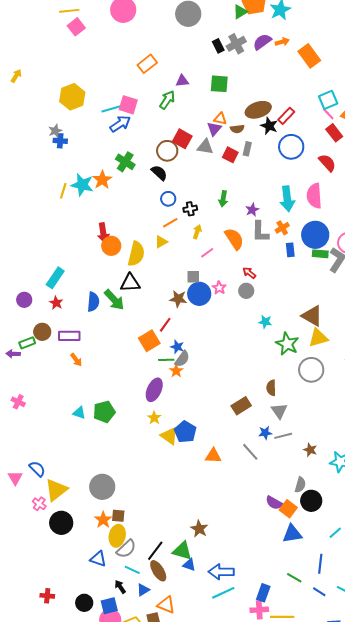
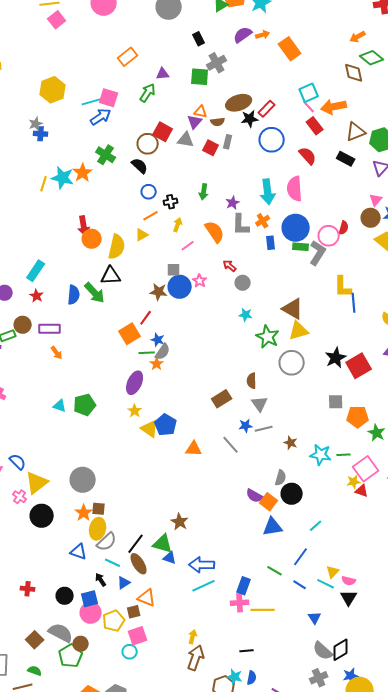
gray cross: (236, 44) -> (217, 63), moved
black star: (269, 126) -> (250, 119), turned -30
gray circle: (246, 291) -> (243, 283), moved
blue line: (320, 564) -> (301, 557), turned 30

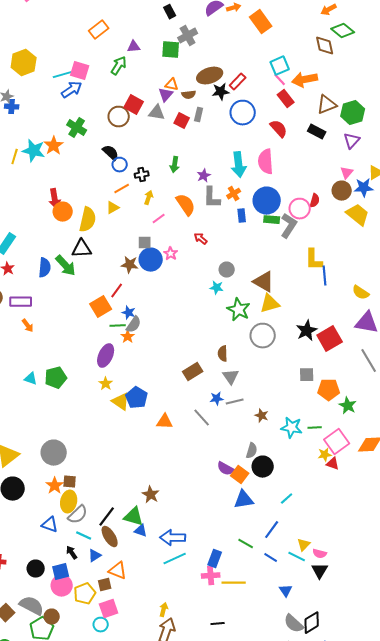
black semicircle: (140, 166) -> (111, 153), moved
gray circle: (243, 283) -> (227, 270), moved

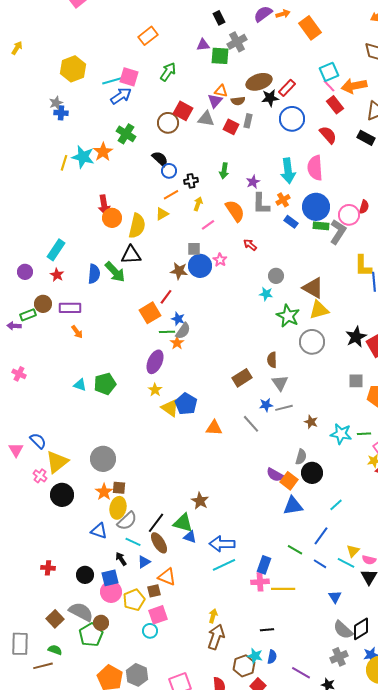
purple triangle: (134, 47) -> (203, 45), moved
blue rectangle: (242, 216) -> (291, 222), turned -48

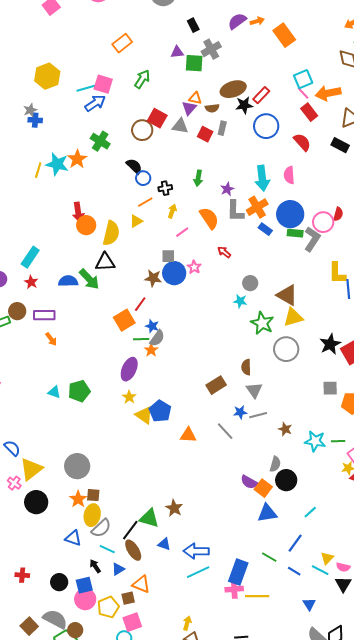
pink semicircle: (315, 168) -> (289, 175), size x0.7
orange cross: (283, 200) -> (257, 207), size x1.5
blue semicircle: (94, 274) -> (68, 281), turned -96
green triangle: (183, 523) -> (149, 518), moved
blue rectangle: (264, 565) -> (238, 572), size x1.4

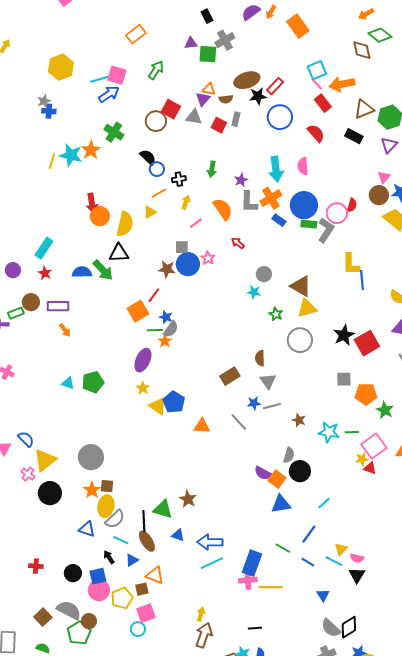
orange arrow: (257, 21) -> (271, 12), turned 136
green star: (262, 323) -> (276, 314), size x0.6
black line: (130, 530) -> (144, 521), turned -40

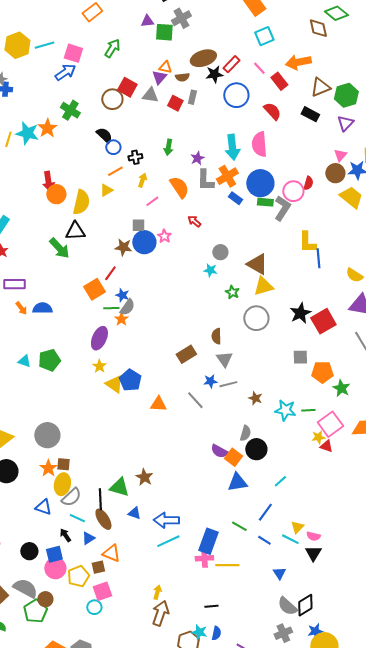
cyan square: (317, 70) -> (264, 36), moved
cyan line: (100, 79) -> (44, 45), moved
pink line: (317, 84) -> (259, 68), moved
pink semicircle: (303, 166) -> (259, 144), size x1.4
blue semicircle: (82, 272) -> (42, 308), moved

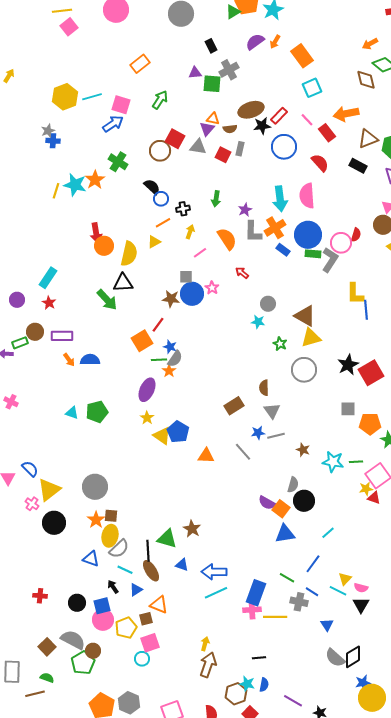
gray cross: (283, 633) -> (299, 602), moved, turned 36

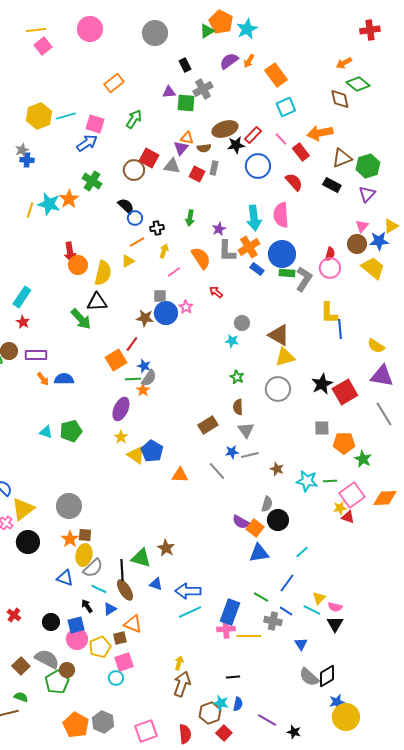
pink circle: (341, 243) -> (330, 268), moved
green star: (280, 344) -> (237, 377), moved
red cross: (40, 596) -> (14, 615), turned 32

